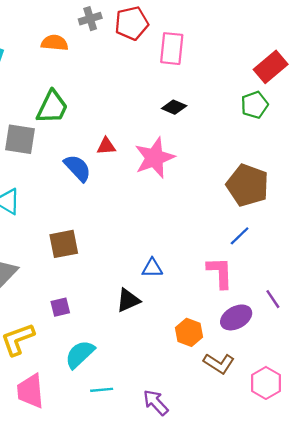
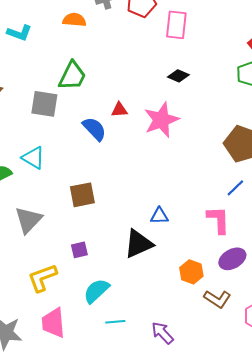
black triangle: (128, 300) -> (138, 244), size x1.4

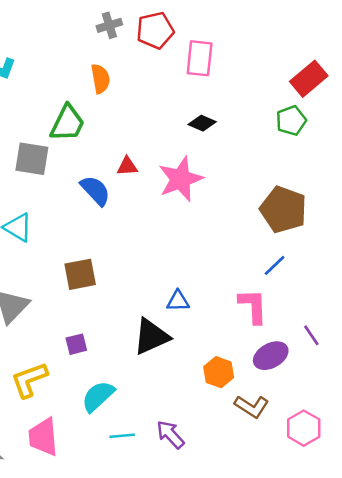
orange semicircle: (74, 20) -> (100, 79), moved, turned 75
purple arrow: (162, 333) -> (170, 434), moved

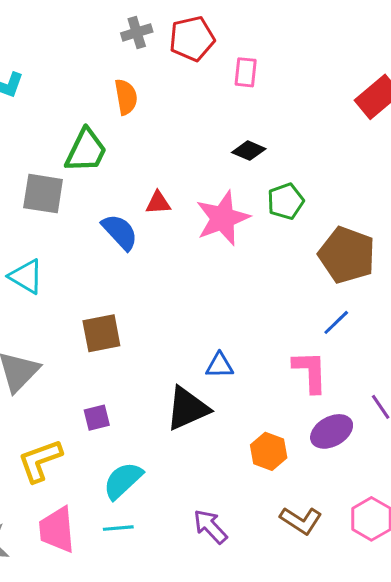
pink rectangle: (200, 58) -> (246, 72), size x0.7
green pentagon: (291, 121) -> (286, 201), moved
brown L-shape: (252, 406) -> (301, 520), moved
cyan line: (122, 436) -> (118, 528), moved

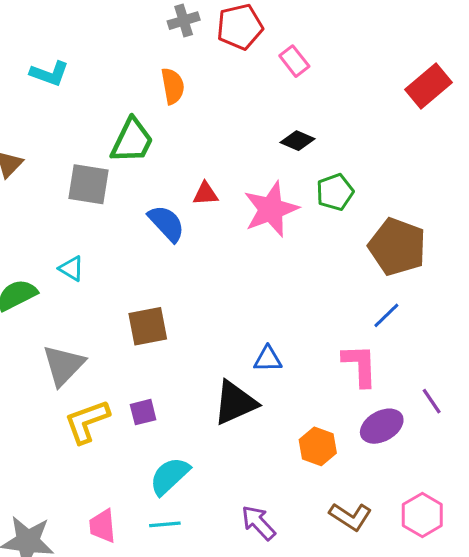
pink rectangle: (246, 72) -> (294, 61), turned -44
cyan triangle: (26, 276) -> (71, 269), size x0.7
yellow L-shape: (40, 461) -> (87, 421), moved
pink trapezoid: (57, 530) -> (102, 526), size x0.7

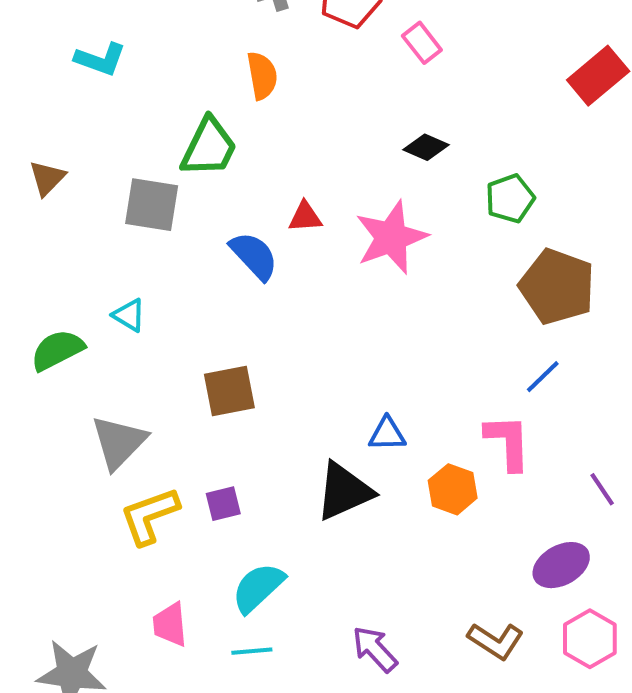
green pentagon: (335, 192) -> (510, 198), moved
purple ellipse: (382, 426) -> (561, 565), moved
orange hexagon: (318, 446) -> (453, 489), moved
pink trapezoid: (102, 526) -> (170, 624), moved

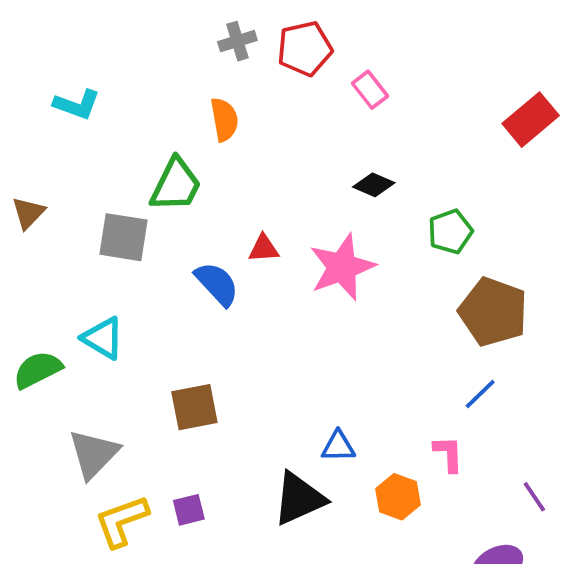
cyan triangle: (129, 315) -> (103, 338), size x1.4
pink L-shape: (508, 442) -> (448, 454), size x0.7

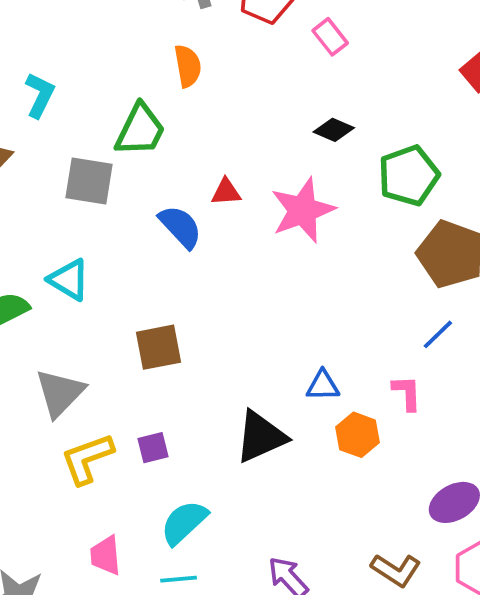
cyan L-shape: (77, 105) -> (40, 95), moved, turned -84
green pentagon: (450, 232) -> (409, 176), size x1.4
blue triangle: (338, 446) -> (323, 386), moved

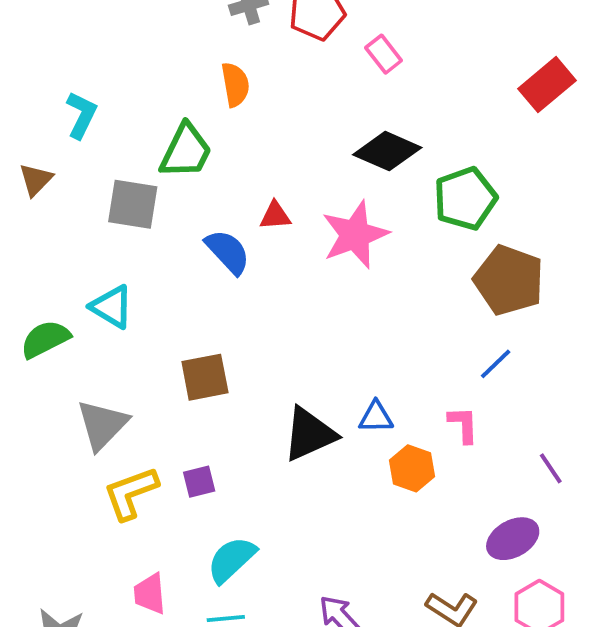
black diamond: (334, 130) -> (387, 151), size x1.6
black triangle: (261, 437) -> (309, 434), moved

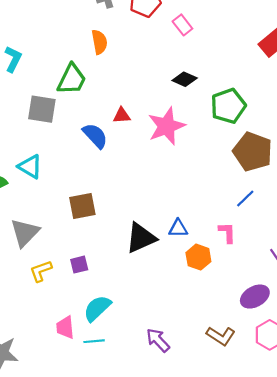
black diamond: (387, 151) -> (185, 79), size x0.7
yellow L-shape: (131, 493) -> (41, 271), size x0.7
pink trapezoid: (150, 594) -> (65, 327), moved

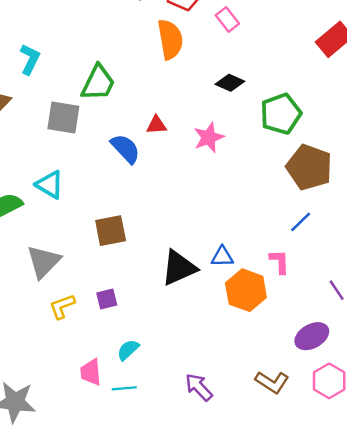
orange semicircle: (99, 42) -> (170, 39), moved, size x1.4
pink star: (166, 126) -> (209, 137), size x0.7
orange hexagon: (198, 257) -> (246, 290), size x1.4
cyan semicircle: (97, 308) -> (128, 350), size x0.7

